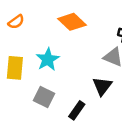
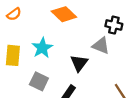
black triangle: (102, 86) -> (79, 63), moved

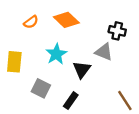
orange semicircle: (14, 14) -> (31, 22), moved
cyan star: (42, 48) -> (56, 54), moved

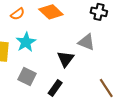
black cross: (117, 31) -> (99, 12), moved
cyan star: (56, 54) -> (26, 42), moved

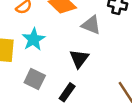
gray triangle: (86, 42) -> (91, 25), moved

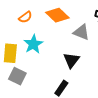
gray square: (35, 79) -> (17, 76), moved

